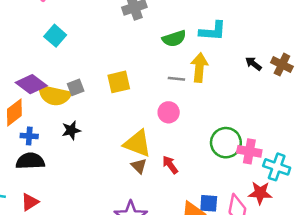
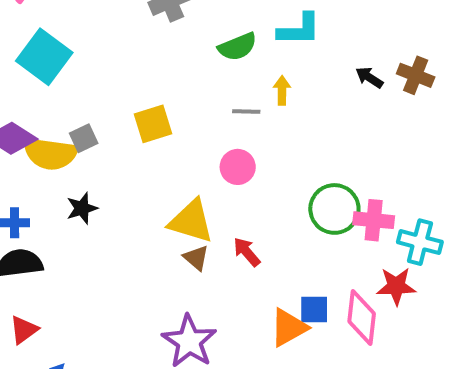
cyan square: (55, 36) -> (44, 57), size x1.5
yellow arrow: (199, 67) -> (282, 90), size x0.6

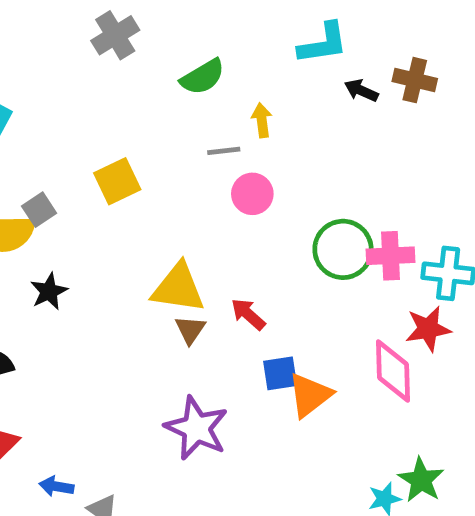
cyan L-shape: (299, 30) -> (323, 43), moved
pink circle: (238, 167) -> (252, 194), moved
brown triangle: (196, 258) -> (190, 330), turned 32
blue square: (314, 310) -> (280, 373), moved

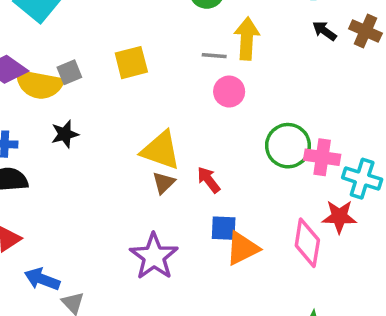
yellow arrow: (262, 120) -> (247, 39), size x1.6
blue arrow: (56, 486) -> (42, 279), size x1.4

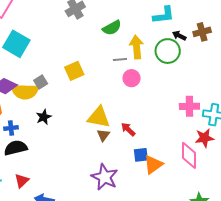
brown cross: (365, 31) -> (202, 32), turned -30
green circle: (288, 146) -> (168, 51), moved

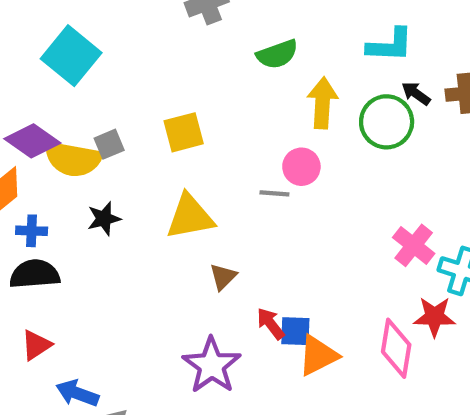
gray line: (120, 60) -> (274, 193), moved
pink cross: (189, 106) -> (414, 245), turned 30
yellow triangle: (99, 117) -> (190, 217), moved, turned -30
red arrow: (128, 129) -> (271, 324), moved

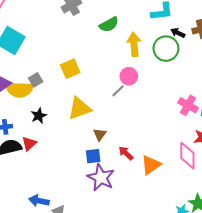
gray line: (274, 193) -> (118, 91), turned -40
blue square: (295, 331) -> (93, 156), moved
red triangle: (36, 345) -> (29, 144), moved

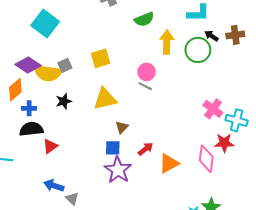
pink circle: (129, 76) -> (147, 72), moved
gray line: (118, 91) -> (145, 86), turned 64
red triangle: (29, 144) -> (50, 146), moved
red arrow: (126, 153) -> (146, 149), turned 91

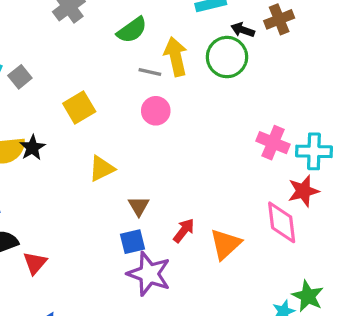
gray square: (65, 65) -> (20, 77), moved
gray line: (145, 86) -> (150, 72), moved
yellow triangle: (105, 99) -> (102, 169), size x0.7
black star: (64, 101) -> (32, 148), moved

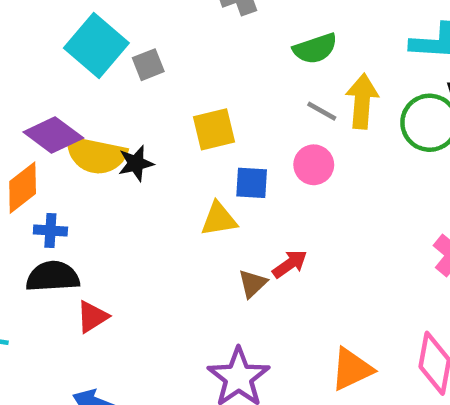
red arrow: (184, 231) -> (290, 264), moved
blue square: (133, 242) -> (252, 183), moved

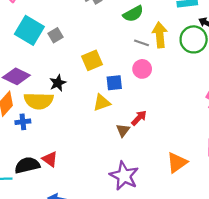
yellow semicircle: (96, 155) -> (39, 101), moved
black semicircle: (53, 276) -> (27, 165), moved
red triangle: (92, 317) -> (50, 159), turned -42

